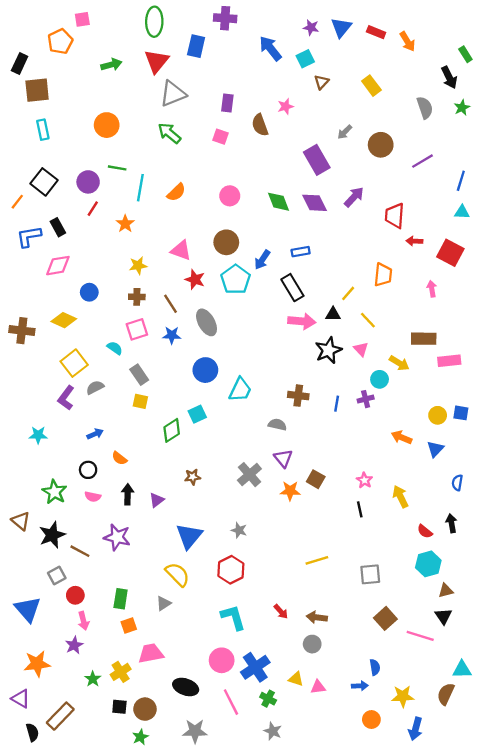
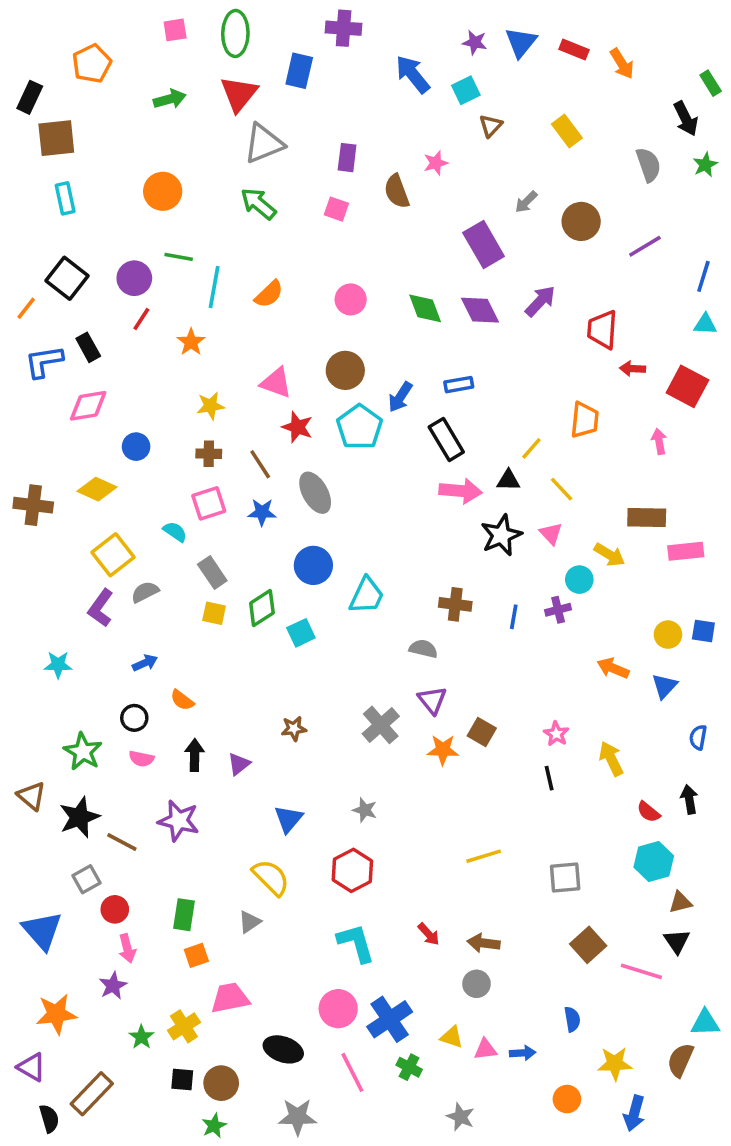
pink square: (82, 19) -> (175, 30), moved
green diamond: (172, 430) -> (262, 608), moved
blue triangle: (189, 536) -> (289, 819), size x0.7
blue arrow: (360, 686) -> (523, 1053), moved
gray star: (273, 731) -> (461, 1117), moved

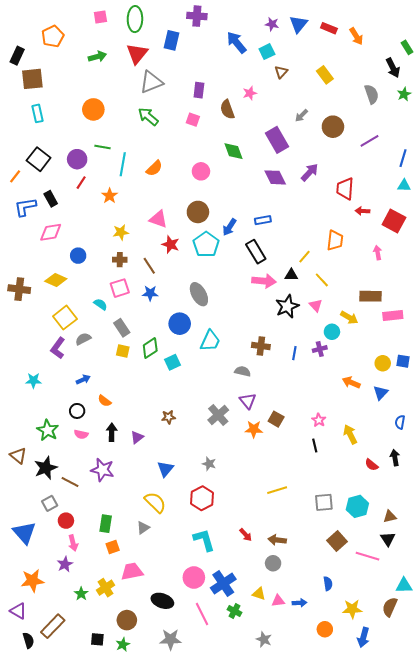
green diamond: (425, 308) -> (233, 151), moved
gray ellipse: (315, 493) -> (199, 294), moved
cyan hexagon: (654, 861) -> (357, 506), moved
black square: (182, 1080) -> (97, 639), moved

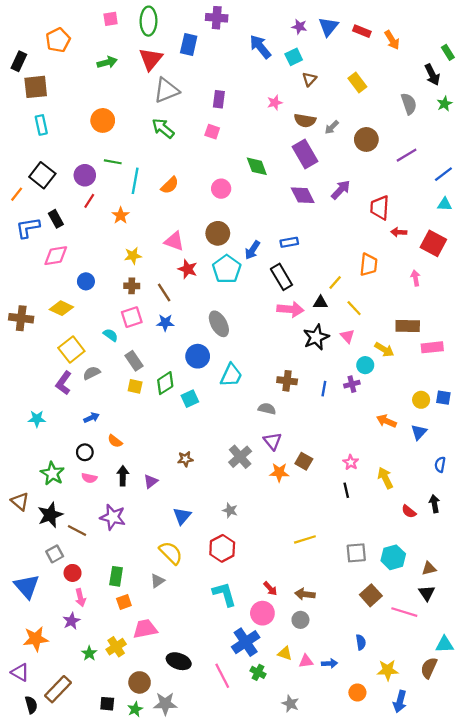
brown semicircle: (227, 109) -> (305, 120), moved, turned -60
blue line: (403, 158) -> (443, 174), turned 36
pink circle: (194, 577) -> (262, 613), moved
gray star: (171, 639) -> (165, 704), moved

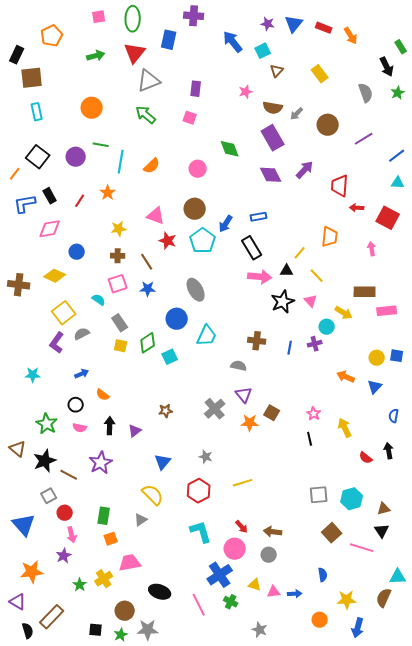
red line: (89, 201) -> (80, 201), moved
purple star: (113, 517) -> (101, 463), turned 30
yellow line: (305, 539) -> (243, 483), moved

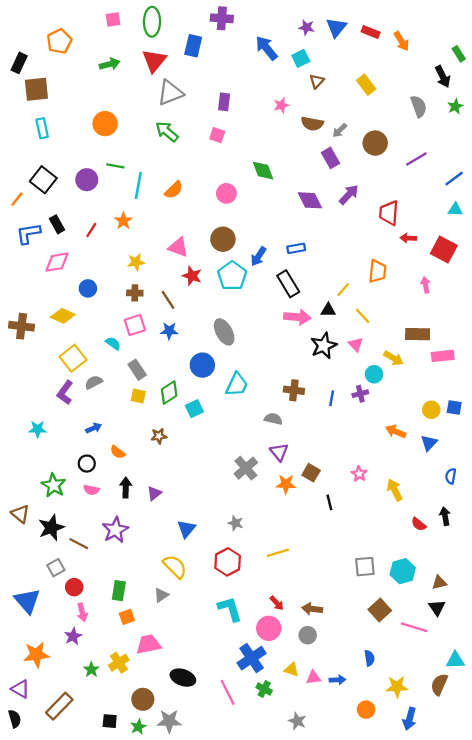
purple rectangle: (273, 138) -> (331, 158), moved, size x0.7
brown star: (166, 411) -> (159, 436), moved
black line: (310, 439) -> (329, 502), moved
black semicircle: (28, 631) -> (15, 719), moved

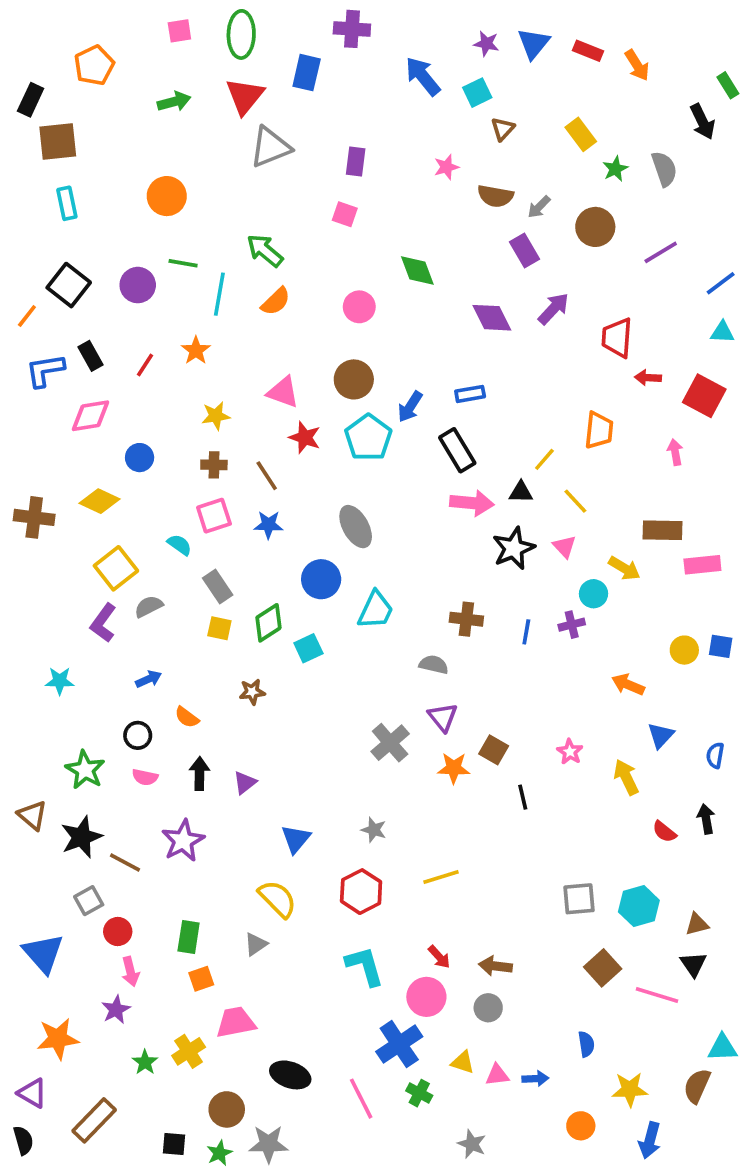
green star: (455, 106) -> (615, 169), moved
green arrow: (167, 132) -> (265, 251), moved
blue triangle: (429, 443) -> (661, 735), moved

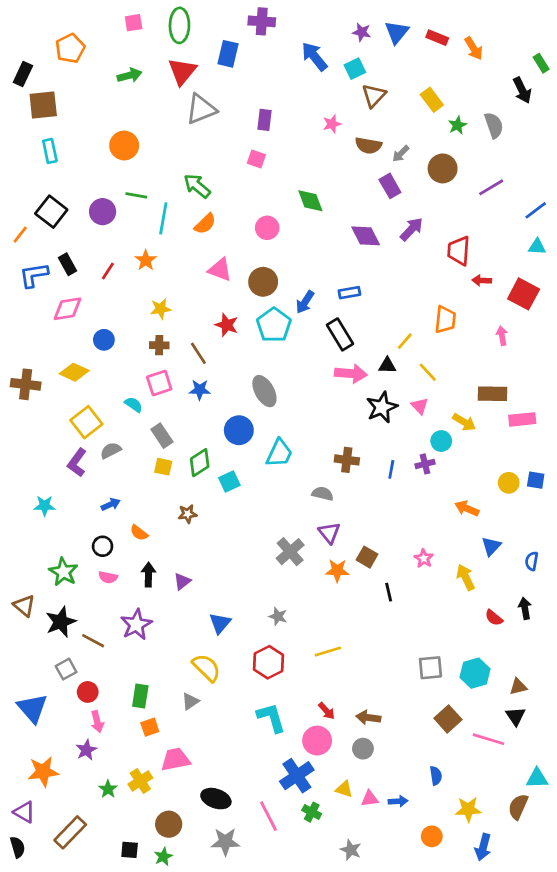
brown triangle: (503, 129) -> (374, 96), size x1.4
pink triangle: (283, 392) -> (220, 270), moved
gray star: (268, 1144) -> (225, 842), moved

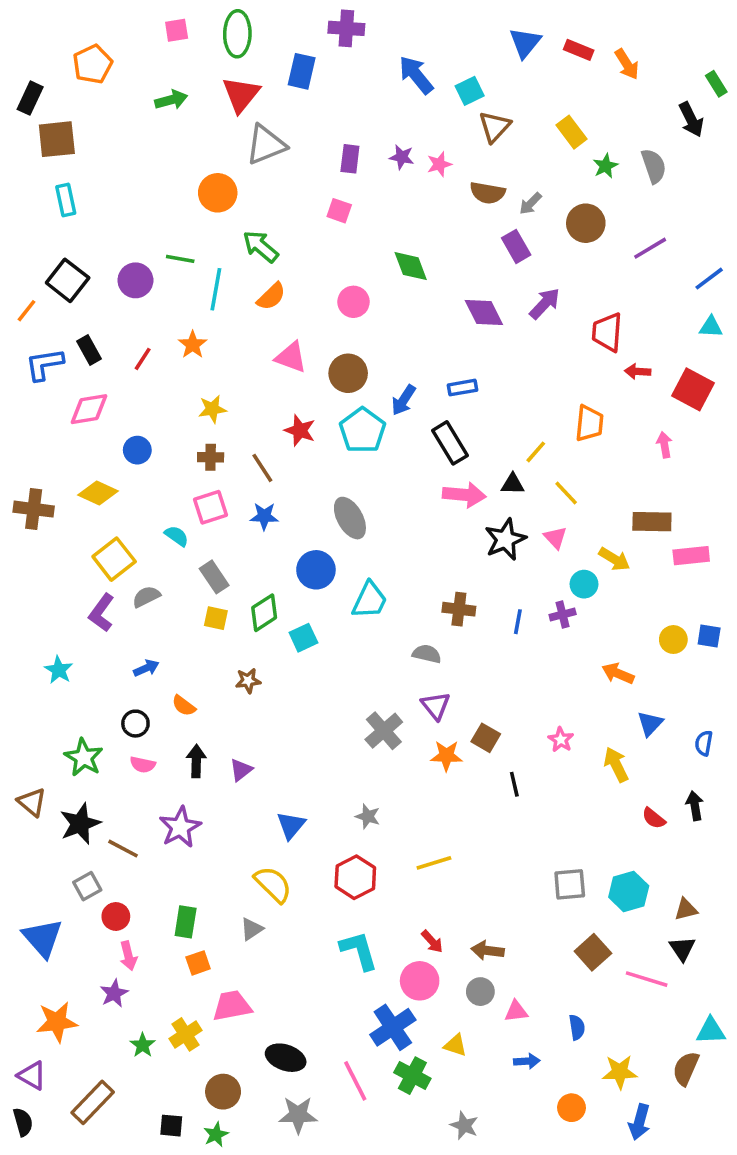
purple star: (362, 32) -> (402, 157), moved
orange circle: (124, 146) -> (218, 193), moved
cyan star: (45, 506) -> (59, 670), turned 30
pink triangle: (370, 799) -> (516, 1011), moved
green cross: (312, 812) -> (412, 1076), size x1.4

